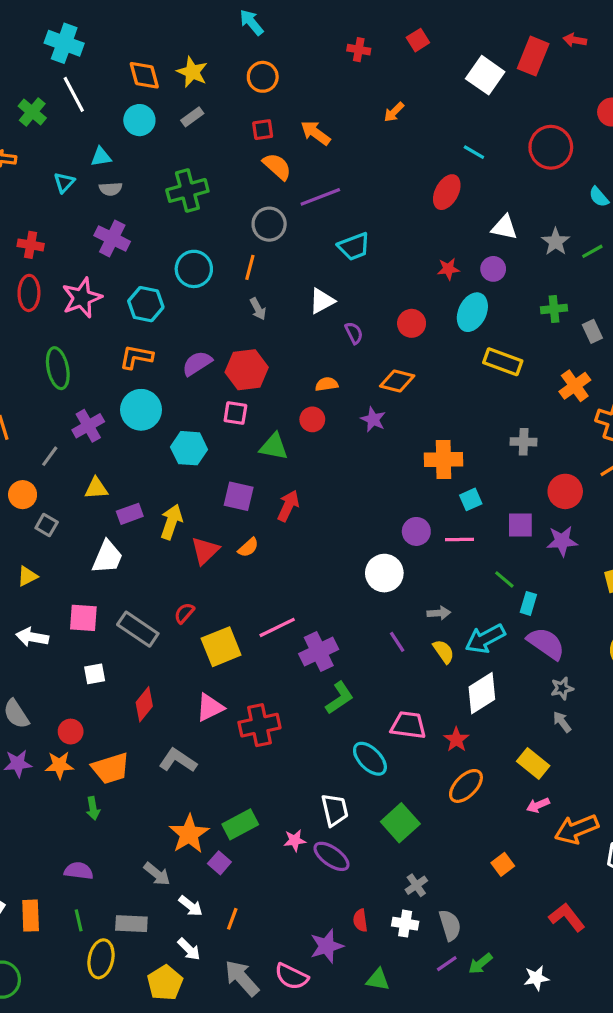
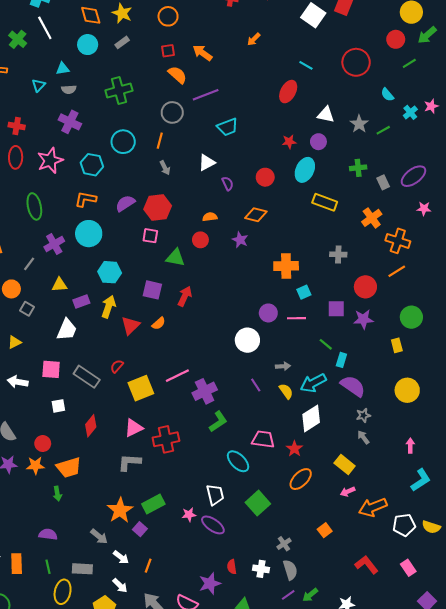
cyan hexagon: (189, 448) -> (110, 272), moved
gray L-shape: (178, 760) -> (129, 462), moved, turned -30
gray cross: (416, 885) -> (284, 544), moved

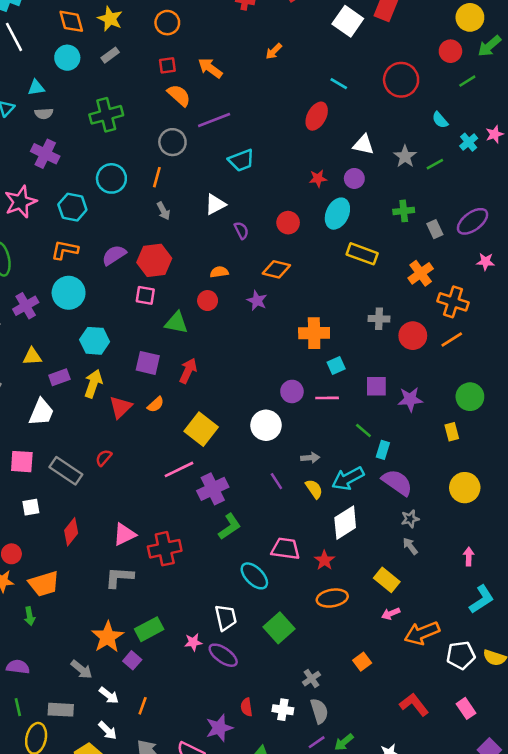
red circle: (365, 287) -> (413, 336), moved
yellow square: (141, 388) -> (201, 429), moved, turned -30
orange ellipse: (301, 479) -> (332, 598), turned 35

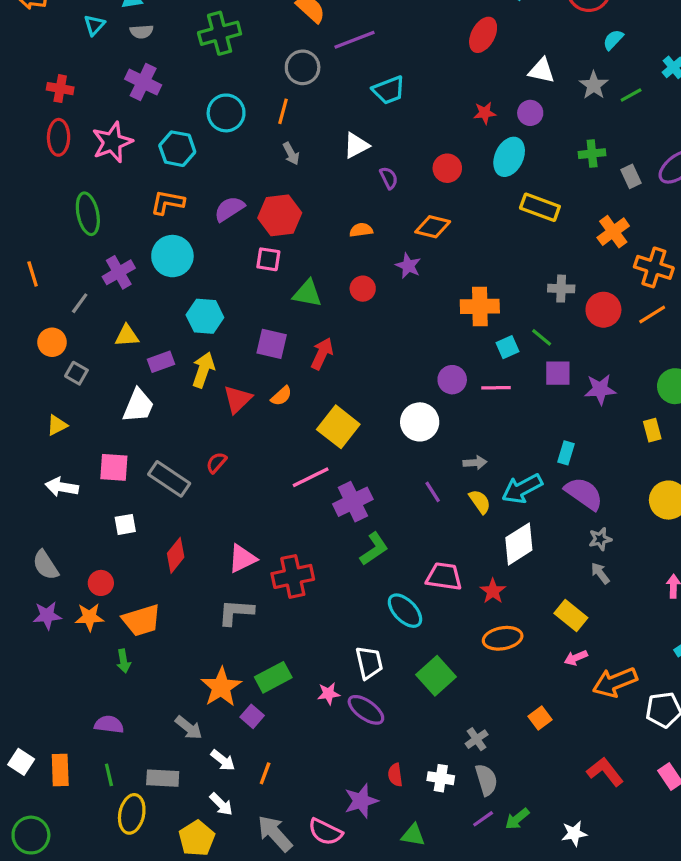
cyan semicircle: (440, 120) -> (613, 40), moved, turned 84
red circle: (208, 301) -> (363, 289), moved
green line: (363, 430) -> (542, 337), moved

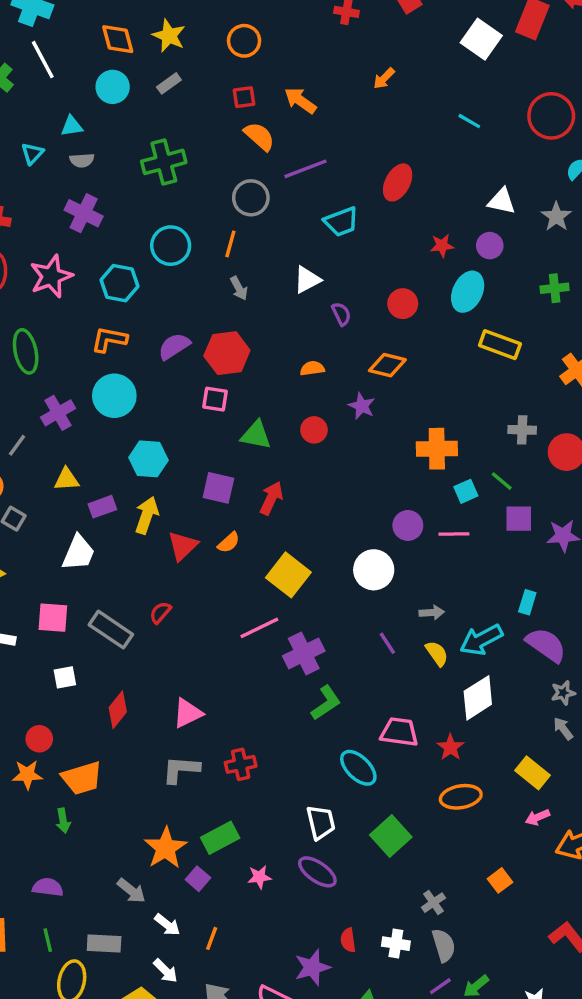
red ellipse: (483, 35) -> (398, 182), moved
red cross: (293, 576) -> (241, 764), moved, size x0.7
pink star: (329, 694) -> (259, 877), moved

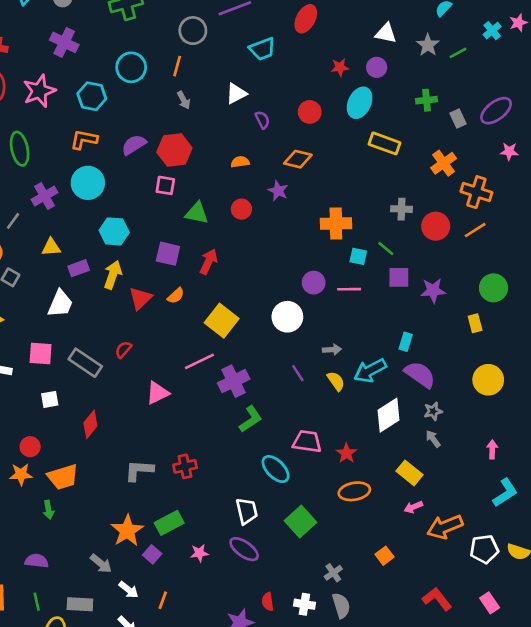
cyan square: (466, 491) -> (358, 256), turned 36
white diamond: (478, 698) -> (388, 415), moved
pink triangle: (188, 713) -> (157, 393), moved

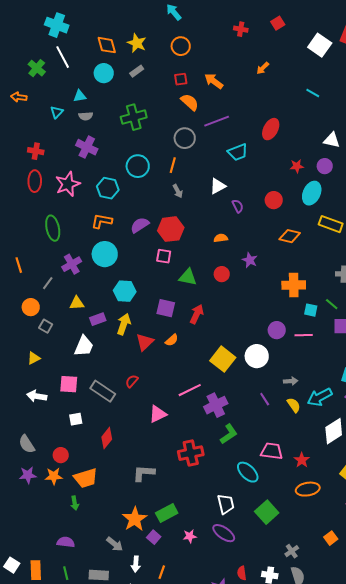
orange diamond: (298, 159) -> (290, 236), moved
yellow square: (222, 321) -> (223, 359), moved
red cross: (185, 466) -> (191, 453), moved, size x1.4
white arrow: (129, 590) -> (136, 564), turned 56

